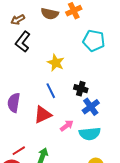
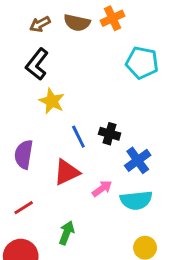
brown arrow: (18, 20) -> (40, 24), moved
yellow star: (56, 63) -> (52, 101), moved
black cross: (81, 89) -> (110, 134), moved
red line: (19, 151) -> (24, 208), moved

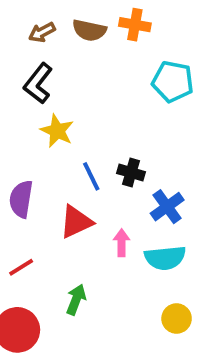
orange cross: (112, 18) -> (135, 25), turned 35
pink arrow: (102, 188) -> (122, 243), turned -54

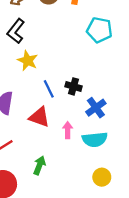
red triangle: (76, 222) -> (39, 117), turned 45

